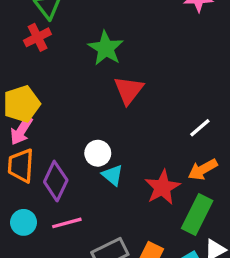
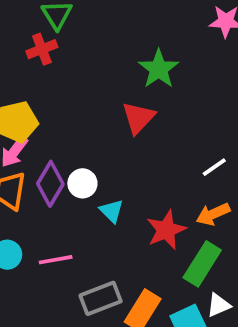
green star: (106, 48) -> (159, 69), moved
white circle: (98, 153) -> (82, 183), moved
purple diamond: (56, 181) -> (50, 184), moved

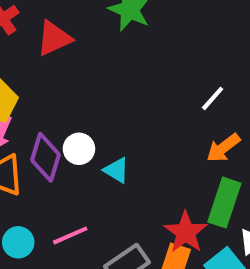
red triangle: (138, 118) -> (54, 38), moved, turned 36
red star: (166, 230) -> (186, 232), moved

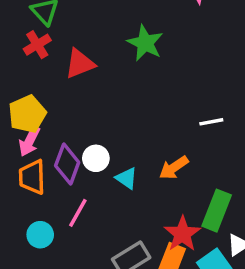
white line: (213, 98) -> (211, 122), turned 35
orange arrow: (223, 148) -> (174, 168), moved
pink line: (70, 235) -> (78, 213), moved, turned -40

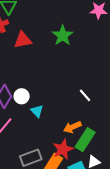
white line: (211, 122) -> (85, 95), moved, turned 48
orange arrow: (174, 168) -> (72, 127), moved

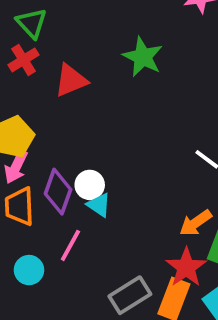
cyan triangle: (37, 111) -> (99, 205), moved

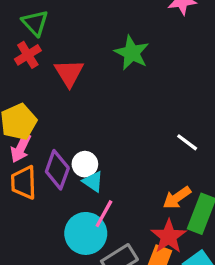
red triangle: (71, 80) -> (69, 73), turned -40
pink line: (70, 245) -> (104, 214), moved
cyan circle: (29, 270) -> (86, 233), moved, size x1.6

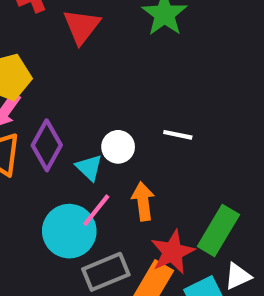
white line: (187, 142) -> (178, 135), moved, turned -35
white circle: (85, 164) -> (118, 147), moved
orange arrow: (177, 198) -> (143, 201), moved, turned 108

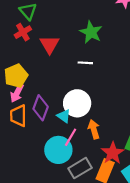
white line: (178, 135) -> (85, 63), moved
white circle: (118, 147) -> (77, 103), size x1.6

